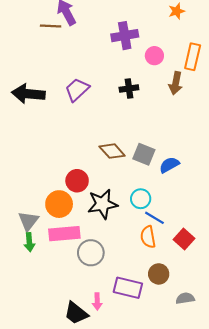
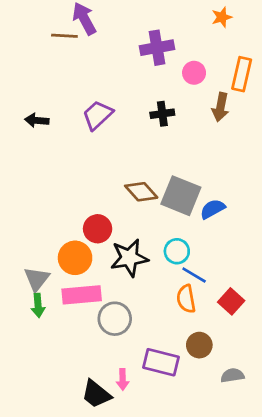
black arrow: (28, 94) -> (37, 120), size x0.6
gray square: (144, 154) -> (181, 196), size x1.4

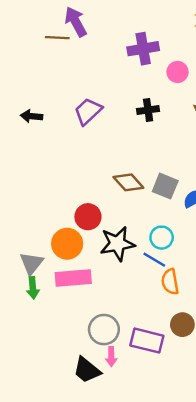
gray square: (181, 196) -> (165, 186), size x0.7
blue line: (194, 275) -> (154, 260), moved
gray circle: (115, 319) -> (104, 330), moved

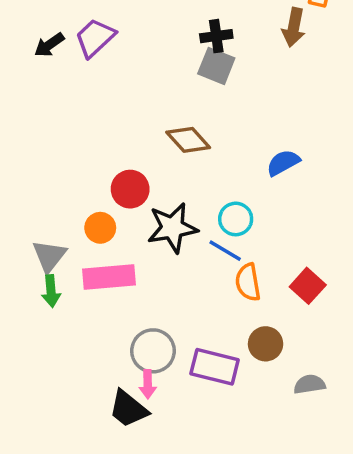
purple trapezoid: (88, 111) -> (95, 38), moved
black arrow: (32, 116) -> (49, 45), turned -40
gray square: (165, 186) -> (216, 66), moved
orange circle: (67, 244) -> (100, 228), size x0.7
pink arrow: (111, 357) -> (148, 384), moved

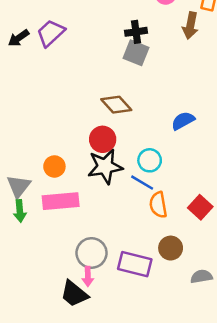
red circle: (130, 189) -> (103, 139), moved

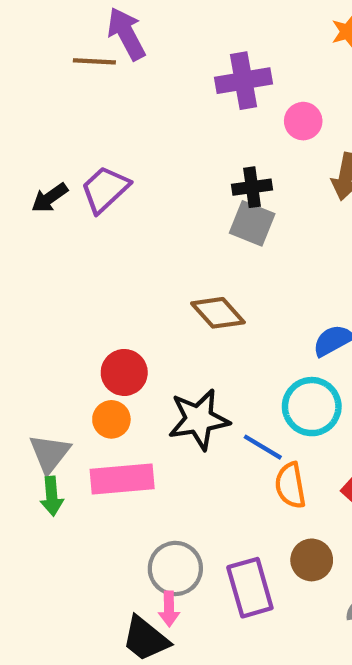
red circle: (103, 139) -> (124, 372), moved
cyan circle: (150, 160) -> (312, 407), moved, size x1.4
purple rectangle: (135, 264) -> (250, 588), turned 60

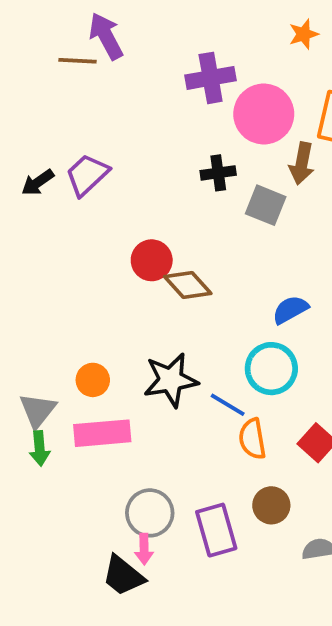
pink circle: (303, 121) -> (264, 114), size x1.8
gray square: (252, 223) -> (266, 205), moved
red circle: (124, 372) -> (152, 260), moved

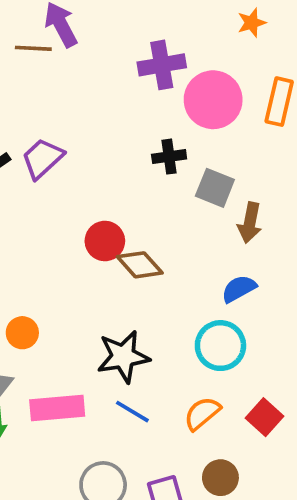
brown arrow: (302, 163) -> (250, 223), moved
orange circle: (93, 380) -> (22, 333), moved
blue line: (228, 405) -> (132, 412), moved
orange semicircle: (252, 439) -> (202, 413), turned 60

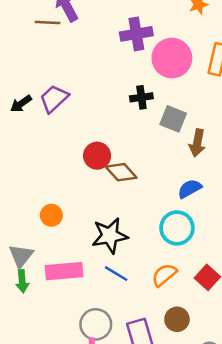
orange circle: (22, 333) -> (51, 215), moved

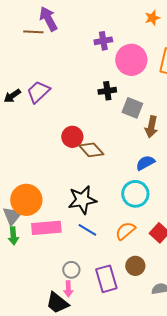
purple cross: (136, 34) -> (103, 41), size x0.7
orange circle: (51, 215) -> (26, 200), moved, size x1.8
gray circle: (96, 324) -> (71, 270), size x0.7

